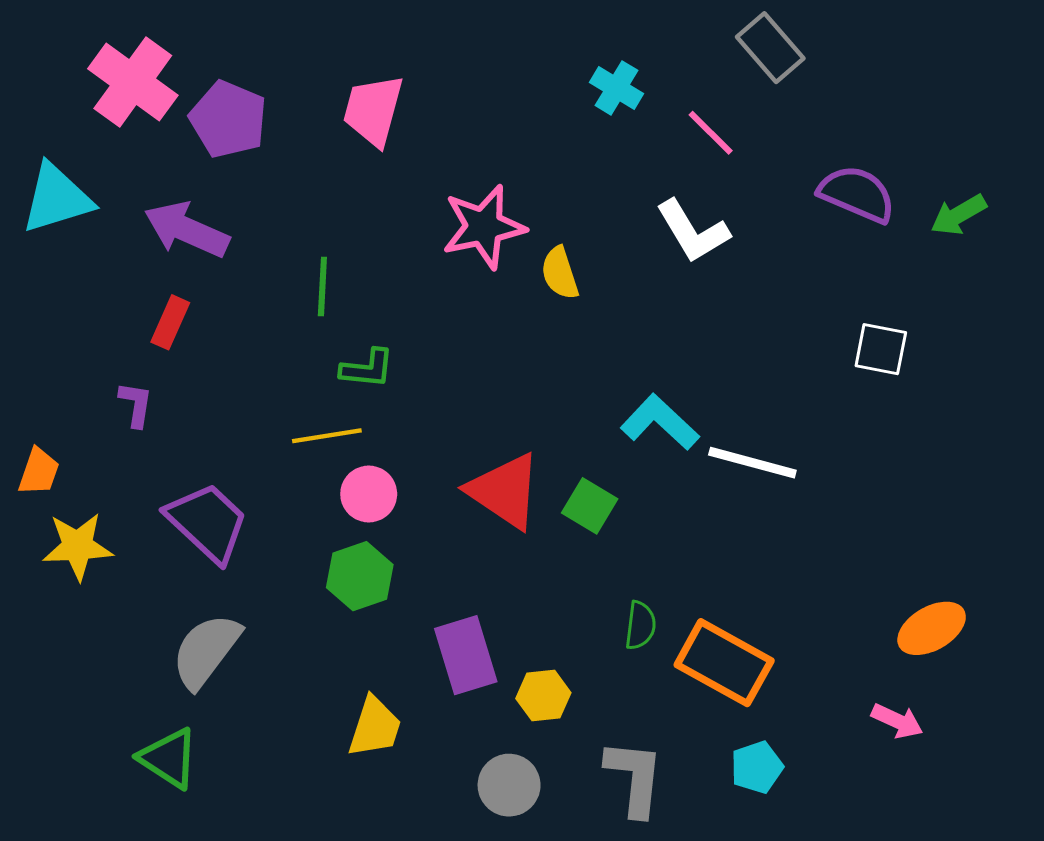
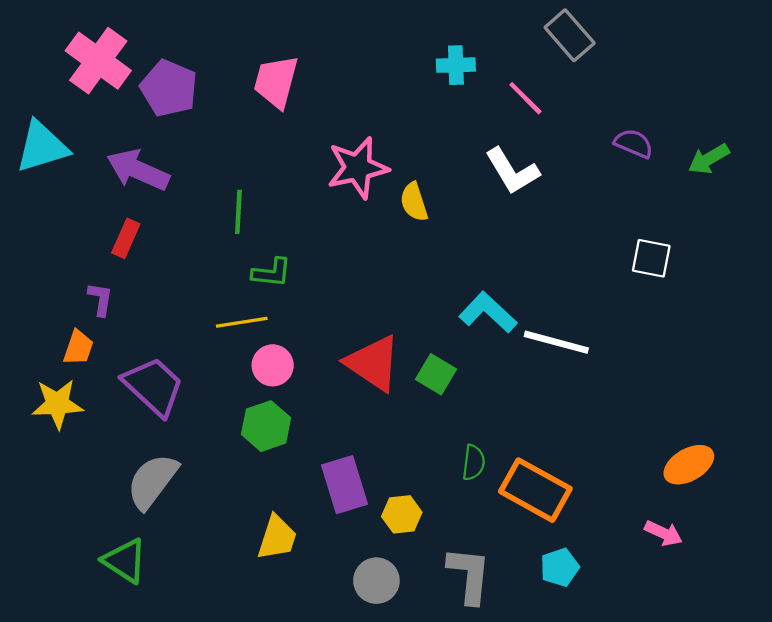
cyan cross: (617, 88) -> (456, 65), turned -33
purple semicircle: (857, 194) -> (634, 143), size x0.7
orange trapezoid: (39, 472) -> (78, 348), moved

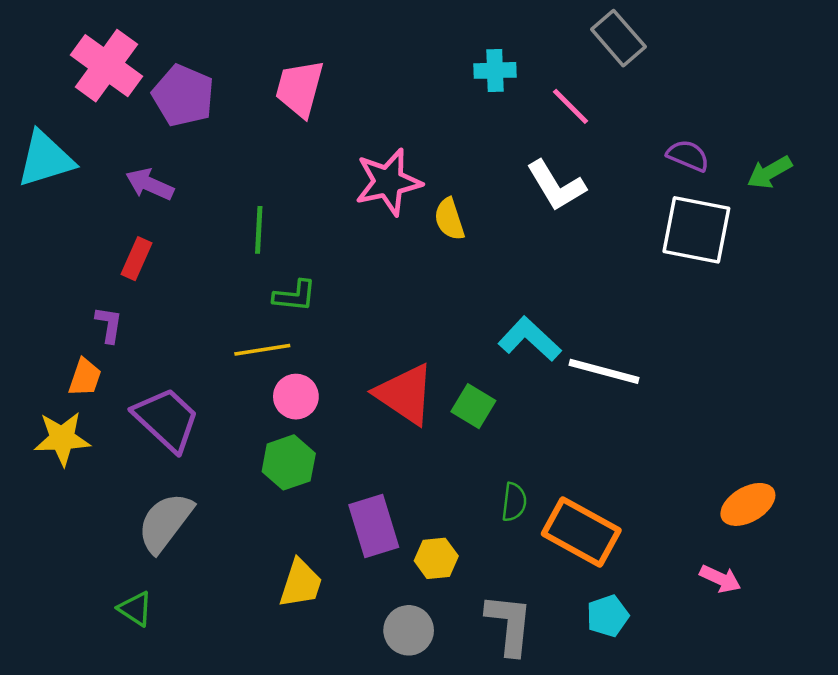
purple arrow: (138, 170) -> (150, 184), size x0.7
white square: (651, 258) -> (696, 230), moved, size x1.6
green triangle: (125, 561) -> (135, 609), size x0.7

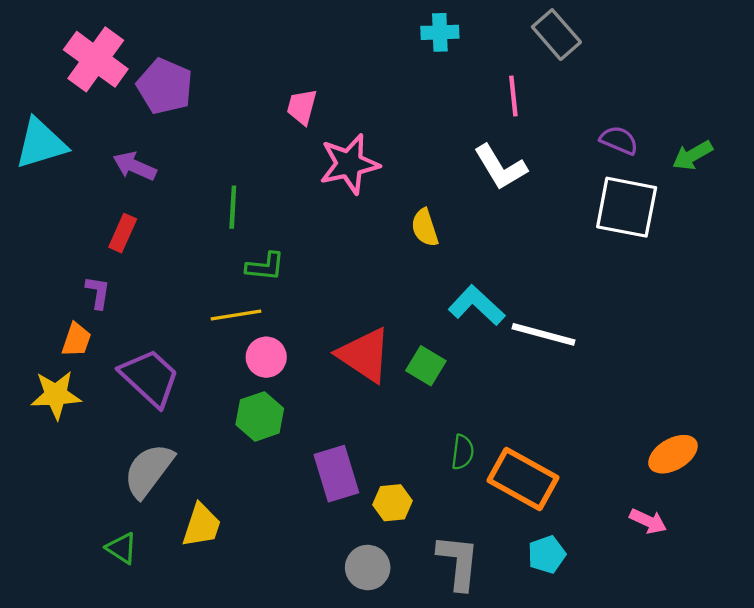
cyan cross: (495, 70) -> (440, 32), moved
pink trapezoid: (300, 88) -> (302, 107), moved, size x0.7
pink line: (570, 106) -> (513, 96), turned 39
yellow semicircle: (449, 219) -> (425, 228), moved
yellow trapezoid: (301, 584) -> (201, 525), moved

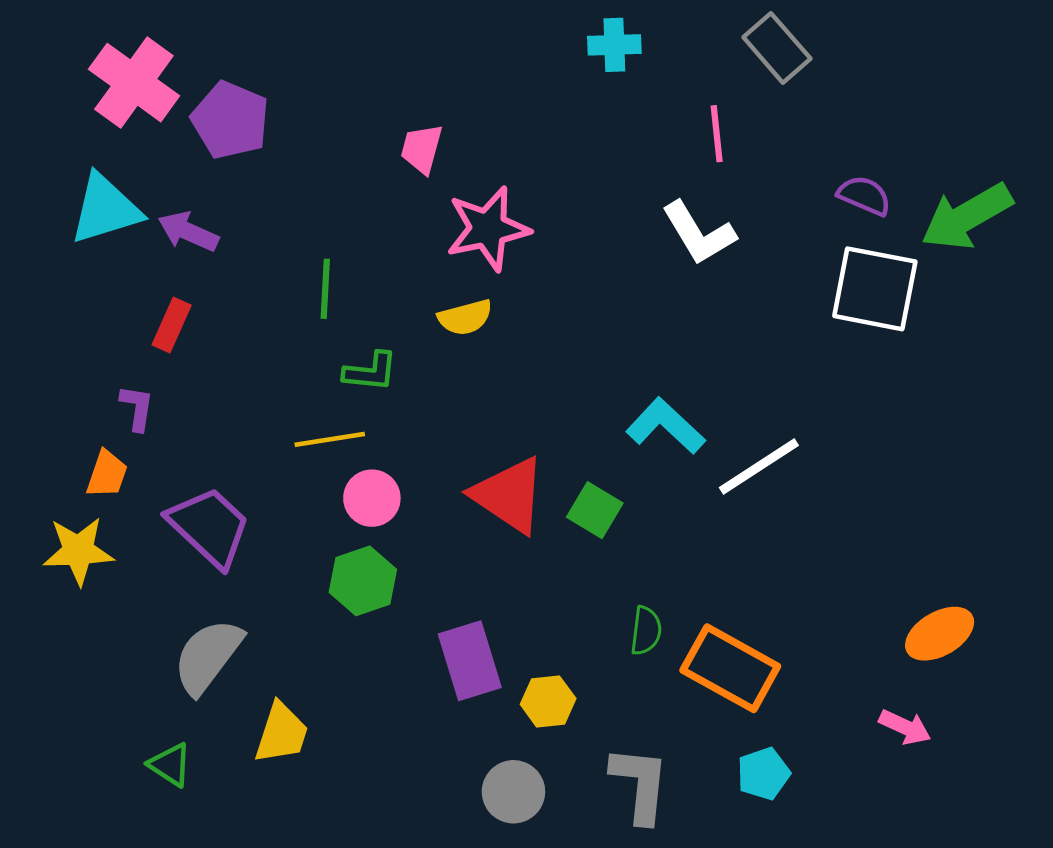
cyan triangle: (41, 143) -> (105, 209), moved
green arrow: (692, 155) -> (967, 217), size x1.6
yellow semicircle: (425, 228) -> (465, 317), moved, turned -87
white line: (544, 334) -> (759, 467), turned -48

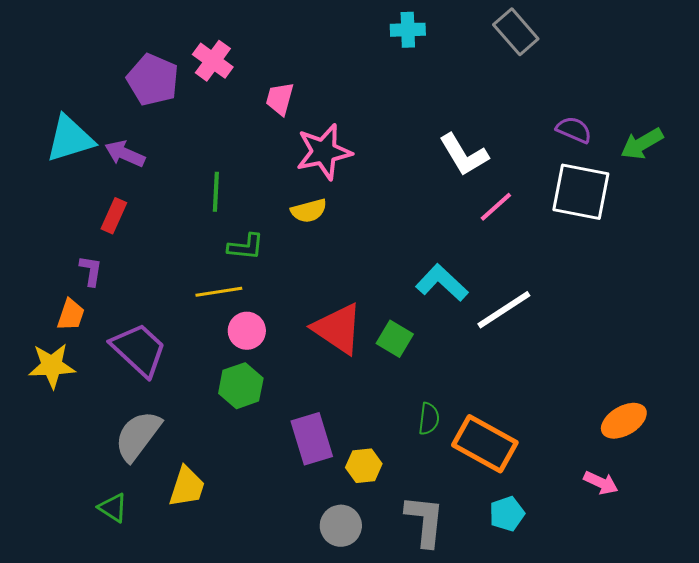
pink cross: (134, 83) -> (213, 61), moved, size x0.7
pink line: (717, 134) -> (496, 207), moved, turned 54
green arrow: (967, 217) -> (642, 144), size x0.7

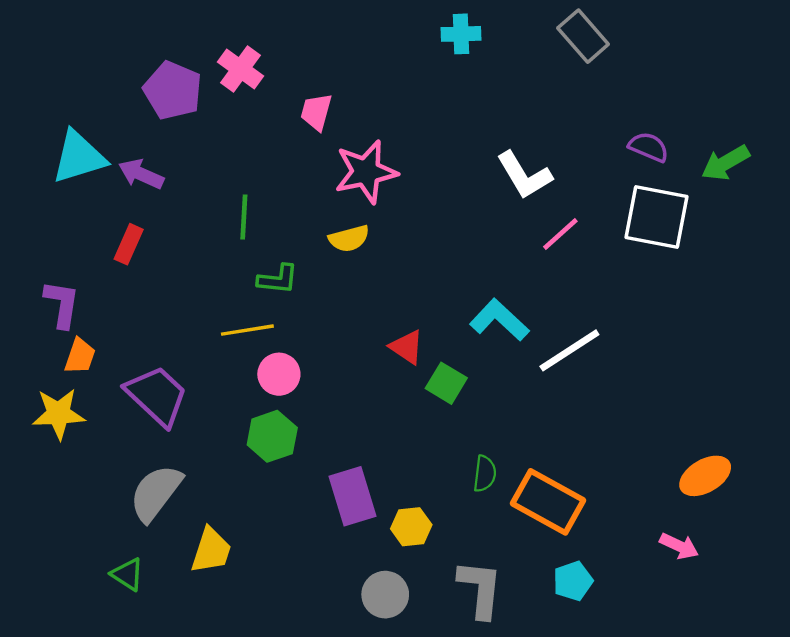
purple L-shape: (91, 271) -> (62, 304), moved, size x1.4
red triangle: (338, 329) -> (407, 347), moved, size x0.6

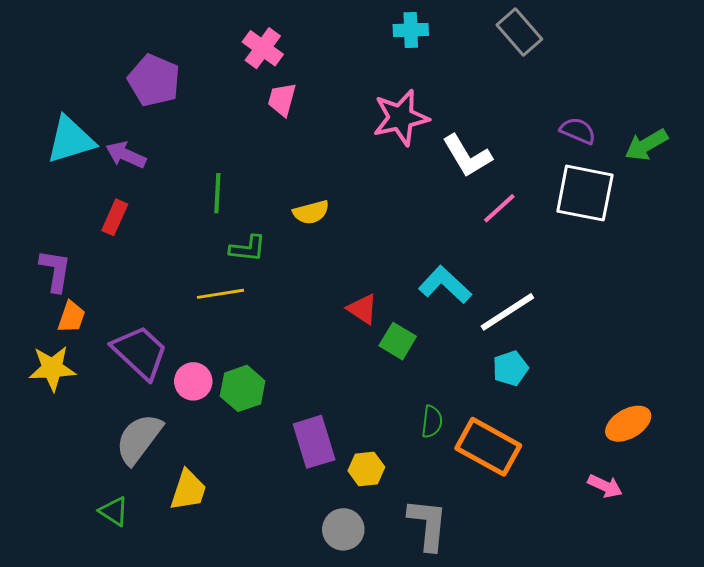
pink cross: (241, 69) -> (263, 48), moved
pink star: (366, 172) -> (401, 118), moved
pink circle: (279, 374) -> (193, 381), moved
cyan pentagon: (573, 581) -> (510, 368), moved

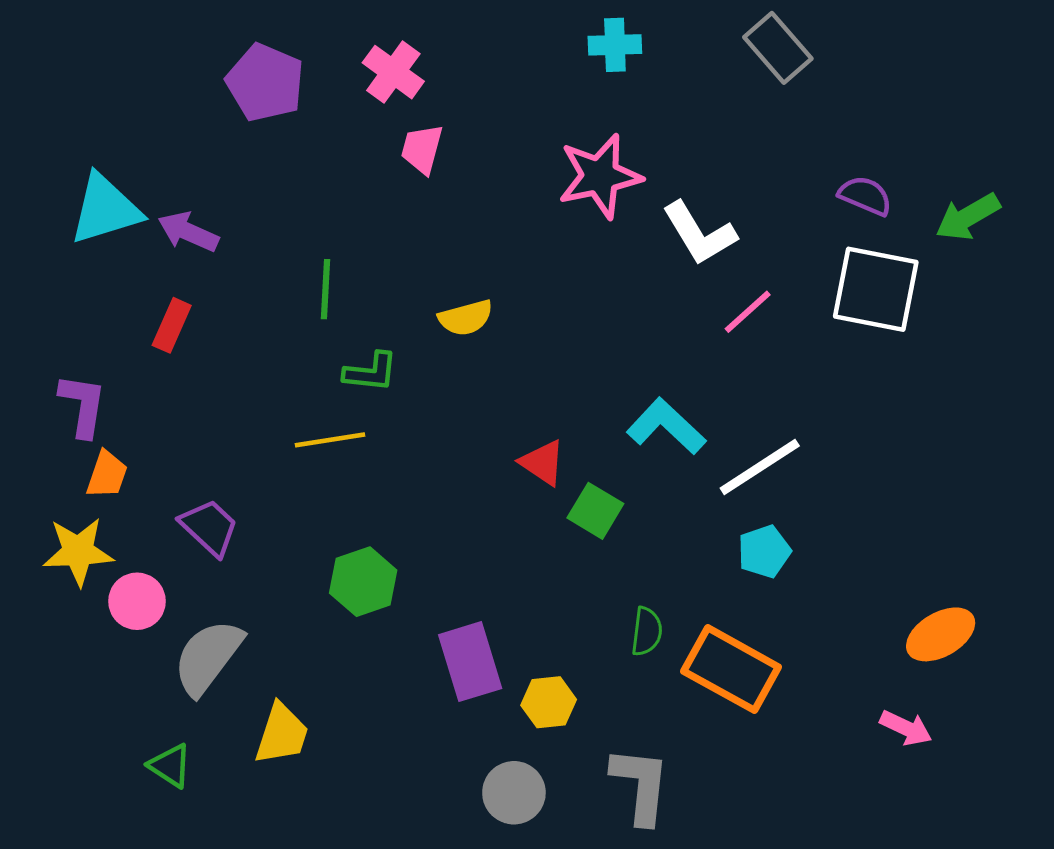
purple pentagon: (154, 80) -> (265, 83), moved
purple trapezoid: (140, 352) -> (209, 527), size x0.7
pink circle: (193, 381) -> (137, 601), moved

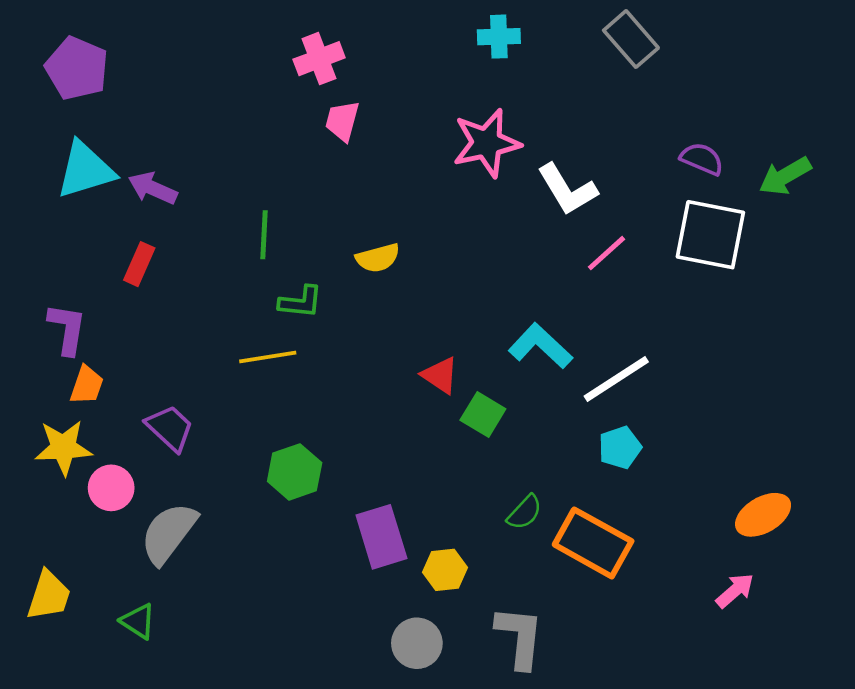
pink cross: (393, 72) -> (319, 59), turned 33
purple pentagon: (265, 83) -> (77, 68), moved
green semicircle: (647, 631) -> (525, 512), turned 36
pink arrow: (906, 728) -> (735, 591), turned -66
yellow trapezoid: (282, 734) -> (49, 596), moved

